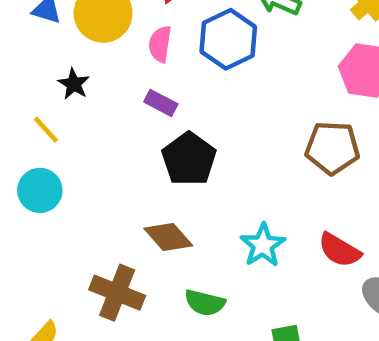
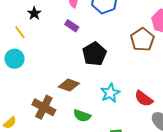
brown pentagon: (332, 148) -> (142, 40), moved, turned 30
black pentagon: (189, 159) -> (94, 54), moved
brown diamond: (168, 237) -> (69, 85), turned -35

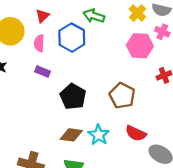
brown pentagon: (142, 40) -> (122, 96), moved
brown diamond: (69, 85) -> (71, 135), moved

